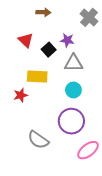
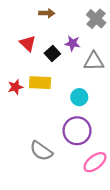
gray triangle: (73, 63) -> (94, 61), moved
red star: (21, 95) -> (15, 87), moved

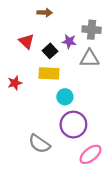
gray cross: (96, 19) -> (92, 30), moved, turned -36
yellow rectangle: (40, 83) -> (49, 73), moved
cyan circle: (79, 97) -> (65, 97), moved

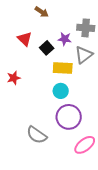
brown arrow: (45, 13) -> (42, 12), turned 32
gray triangle: (89, 58) -> (84, 55), turned -36
yellow rectangle: (49, 73) -> (63, 68), moved

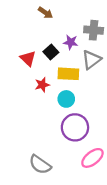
red triangle: (25, 39) -> (28, 59), moved
red star: (14, 78) -> (42, 85), moved
gray semicircle: (37, 135) -> (40, 165), moved

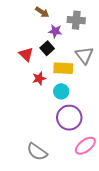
gray cross: (94, 30) -> (76, 20), moved
purple star: (71, 42) -> (55, 31), moved
gray triangle: (91, 60) -> (84, 55), turned -30

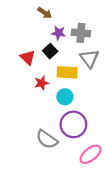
gray cross: (76, 20) -> (81, 33), moved
gray semicircle: (37, 152) -> (47, 139), moved

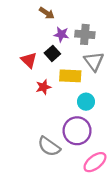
cyan circle: (65, 97) -> (86, 102), moved

